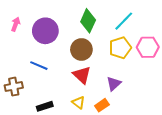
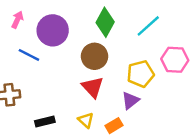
yellow pentagon: (120, 48) -> (141, 74), moved
blue line: (39, 66) -> (29, 55), moved

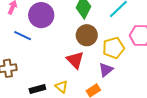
brown circle: (95, 56) -> (87, 35), moved
yellow triangle: (86, 120) -> (61, 87), moved

